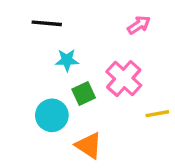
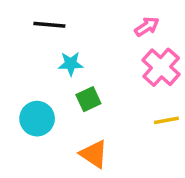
pink cross: (124, 79) -> (161, 67), moved
cyan circle: (52, 115) -> (37, 119), moved

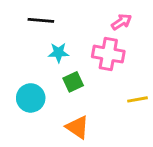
pink cross: (161, 67) -> (108, 54), moved, turned -32

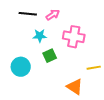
pink arrow: (121, 22) -> (53, 15), moved
orange triangle: (78, 127) -> (75, 87), moved

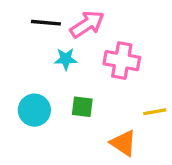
pink arrow: (53, 15) -> (87, 24), size x1.5
green square: (50, 56) -> (82, 107), moved, turned 32

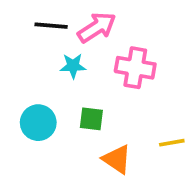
yellow line: (155, 112) -> (172, 143), moved
orange triangle: (123, 143) -> (117, 159), moved

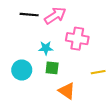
cyan star: (73, 66) -> (46, 48), moved
yellow line: (172, 143) -> (98, 72), moved

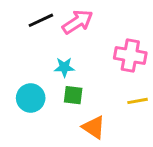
black line: (29, 15) -> (41, 20), turned -30
pink cross: (77, 39) -> (130, 56), moved

